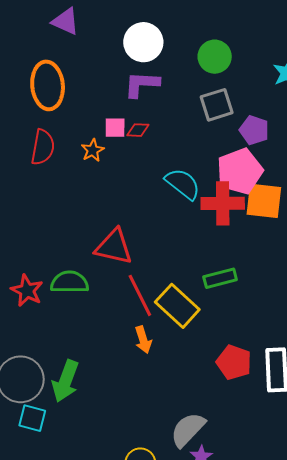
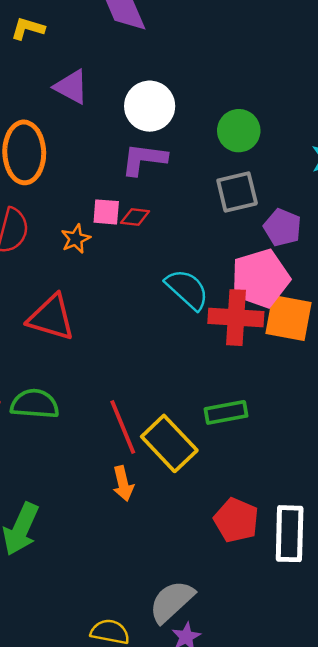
purple triangle: (65, 21) -> (71, 87), moved
red triangle: (114, 247) -> (51, 318), moved

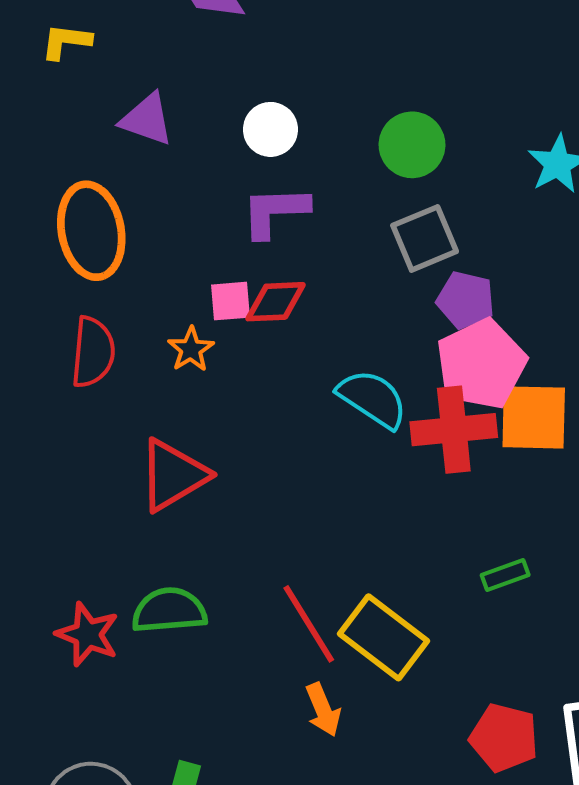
white circle: (150, 106) -> (270, 129), size x0.7
red diamond: (135, 217) -> (276, 302), size x1.4
purple pentagon: (282, 227) -> (466, 300), moved
red triangle: (51, 318) -> (173, 475), turned -38
green rectangle: (226, 412) -> (505, 575), moved, size x0.7

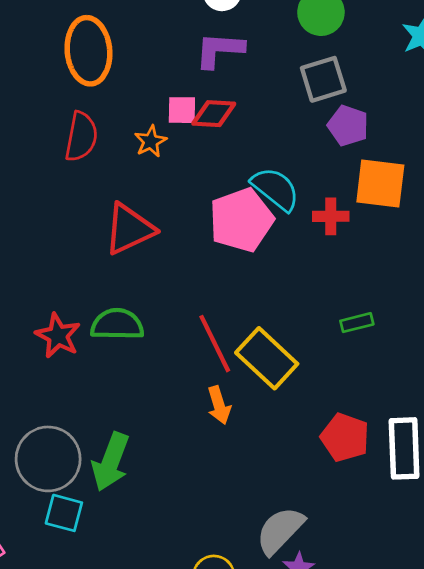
pink pentagon: (481, 364) -> (241, 220), moved
orange square: (534, 417) -> (380, 183), moved
red cross: (454, 430) -> (331, 216), size x0.6

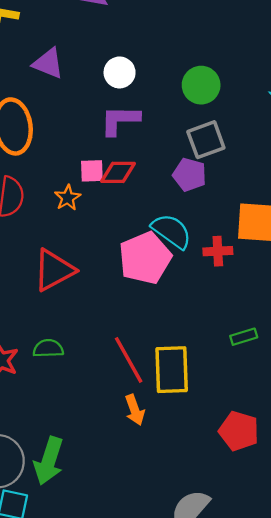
purple pentagon: (348, 126) -> (189, 175), moved
green semicircle: (117, 324) -> (48, 348), size x0.7
yellow rectangle: (267, 358) -> (172, 370), turned 48

